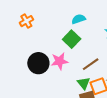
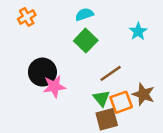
cyan semicircle: (79, 19) -> (84, 14), moved
pink star: (60, 61) -> (54, 86), moved

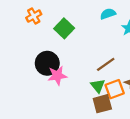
cyan semicircle: (84, 14) -> (108, 14), moved
green square: (86, 41) -> (64, 28), moved

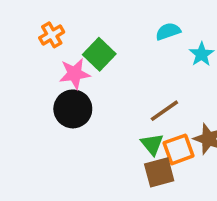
pink star: (57, 76) -> (75, 74), moved

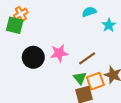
green square: (99, 54) -> (15, 25), moved, turned -30
pink star: (75, 74) -> (59, 53), moved

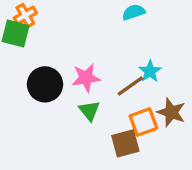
cyan star: (109, 25) -> (150, 71), moved
green triangle: (80, 78) -> (89, 111), moved

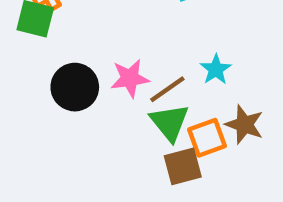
brown line: (130, 86) -> (167, 89), moved
green triangle: (89, 111) -> (170, 122), moved, size x1.4

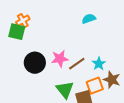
cyan star: (216, 69) -> (99, 64), moved
green triangle: (170, 122) -> (65, 90), moved

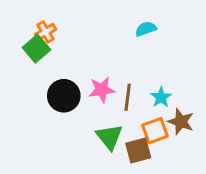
green square: (17, 32) -> (36, 49), turned 36
brown line: (77, 64) -> (128, 97), turned -48

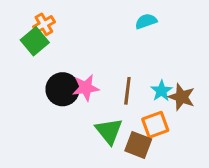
pink star: (102, 90) -> (86, 88), moved
brown star: (181, 122) -> (182, 97), moved
brown square: (138, 150) -> (138, 145), turned 36

